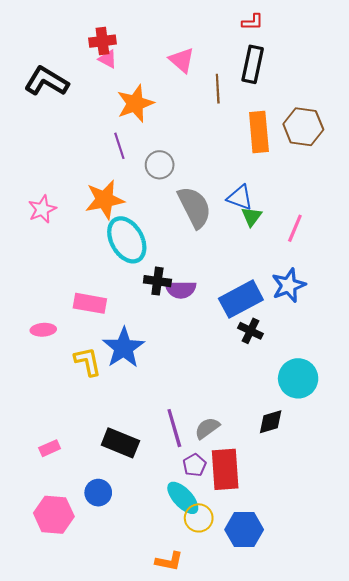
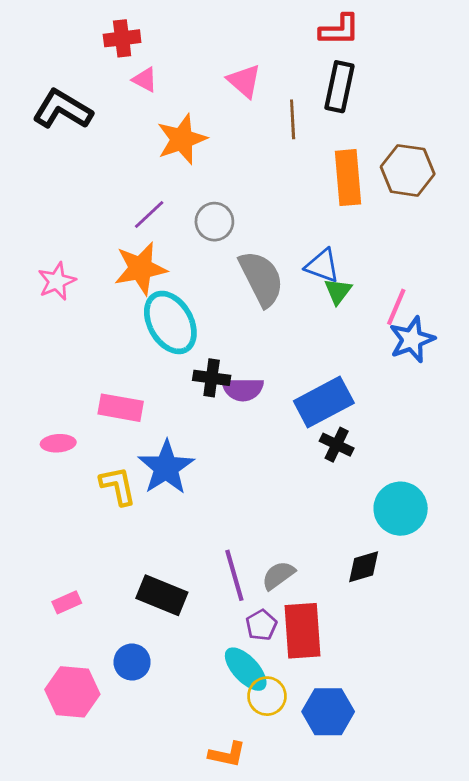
red L-shape: (253, 22) -> (339, 30), size x1.4
red cross: (102, 41) -> (122, 38), moved
purple line: (119, 146) -> (149, 215), moved, turned 65
blue star: (289, 285) -> (412, 340), moved

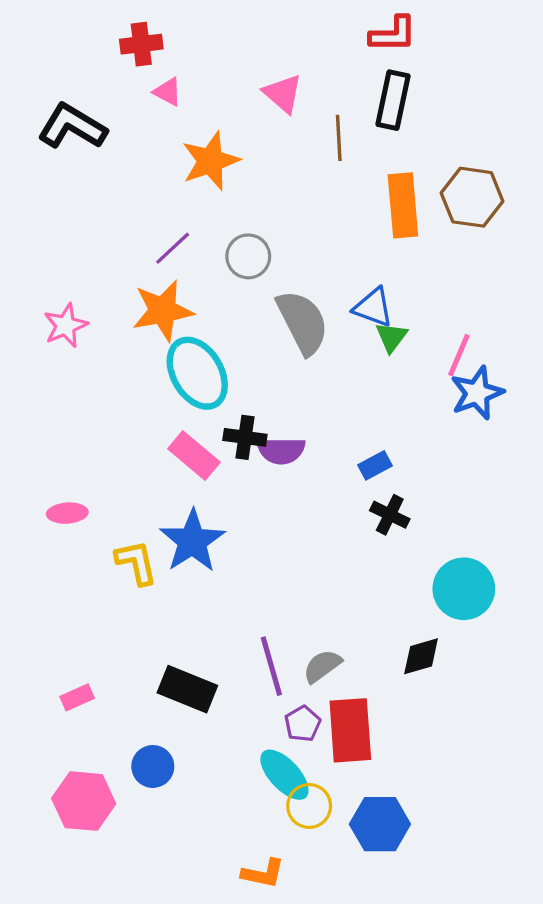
blue rectangle: (324, 402) -> (375, 465), size x0.5
pink rectangle: (121, 408) -> (194, 455), moved, turned 30

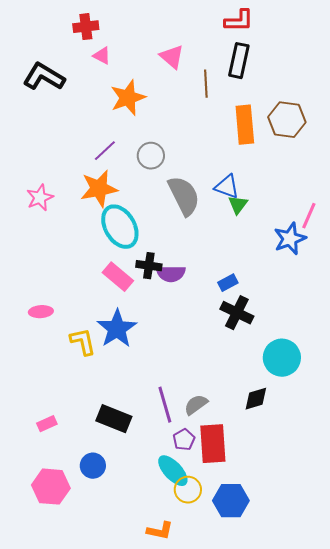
pink line: (459, 355) -> (309, 216), moved
black cross: (390, 515) -> (237, 313), size x1.4

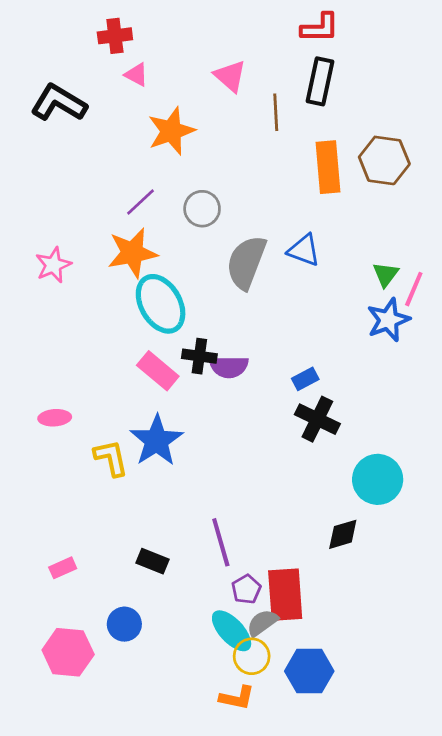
gray semicircle: (184, 196) -> (246, 262), turned -132
green triangle: (238, 205) -> (386, 274), moved
gray semicircle: (196, 405) -> (262, 623), moved
black rectangle: (114, 419) -> (152, 561), size x0.7
orange L-shape: (160, 531) -> (237, 698), moved

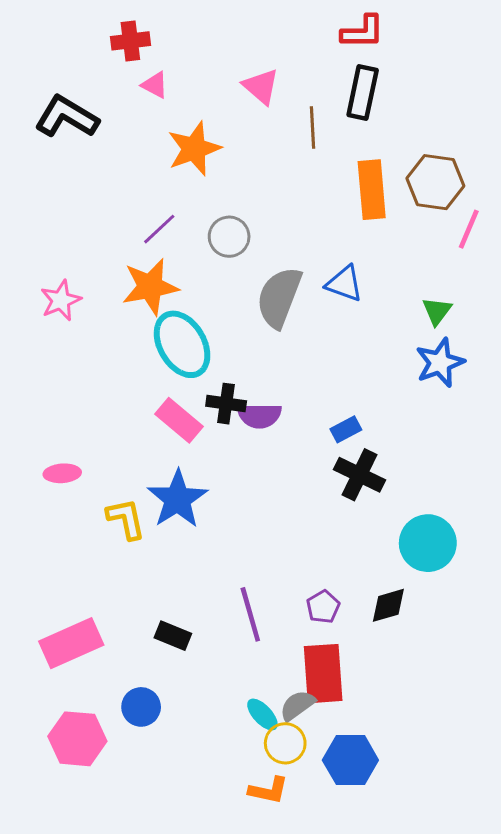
pink line: (414, 289) -> (469, 229), moved
pink rectangle: (63, 568) -> (71, 643), size x2.0
purple pentagon: (246, 589) -> (323, 607), moved
cyan ellipse: (232, 631) -> (262, 715), size x0.7

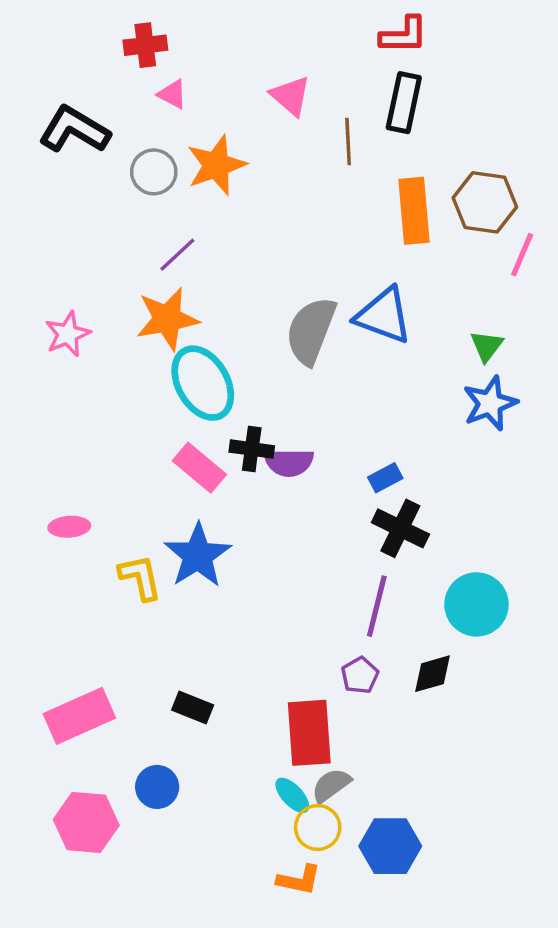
gray circle: (229, 237) -> (154, 172), moved
blue triangle: (344, 284) -> (384, 316), size x1.4
purple line: (250, 614) -> (377, 606), moved, turned 30
red rectangle: (323, 674) -> (309, 733), moved

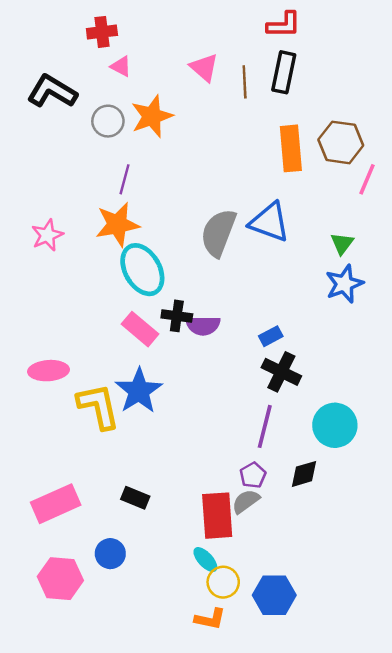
brown line: (348, 141) -> (245, 82), moved
purple line: (177, 255) -> (125, 179), turned -32
pink ellipse: (69, 527) -> (48, 371), size x1.4
yellow L-shape: (140, 577) -> (98, 406), size x1.4
gray semicircle: (331, 785) -> (246, 501), moved

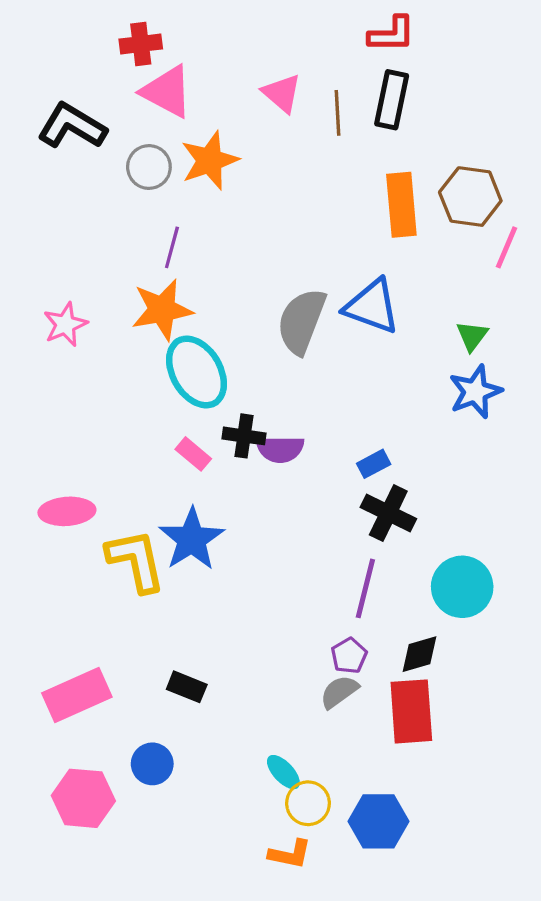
pink triangle: (121, 66) -> (167, 92), size x1.8
pink rectangle: (140, 329) -> (193, 454), size x0.7
red rectangle: (217, 516) -> (411, 711), moved

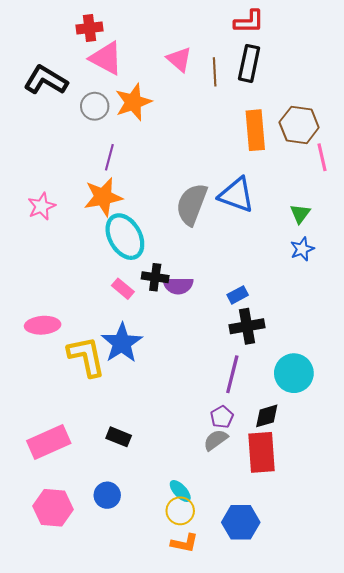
pink line: (506, 247) -> (322, 157), turned -36
blue star: (475, 392) -> (302, 249), size x0.7
black cross: (388, 513) -> (247, 326), turned -36
blue circle: (152, 764) -> (107, 495), moved
yellow circle: (308, 803) -> (180, 511), moved

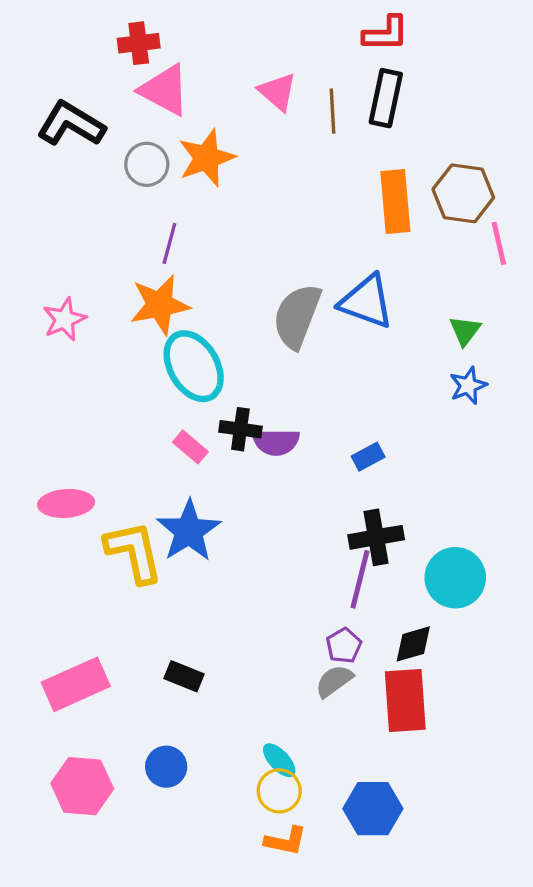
black cross: (247, 326) -> (376, 537), moved

